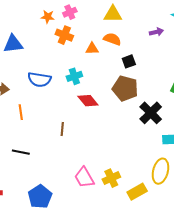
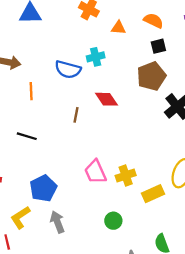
orange semicircle: (112, 39) -> (154, 21), moved
blue semicircle: (39, 80) -> (68, 69), moved
brown pentagon: (125, 88) -> (151, 76), turned 30
red diamond: (88, 101) -> (106, 99), moved

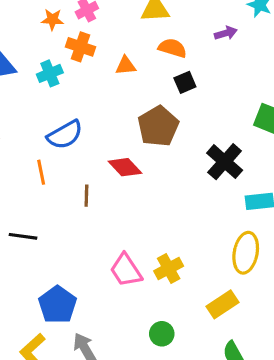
cyan cross: (96, 57) -> (50, 73), moved
blue semicircle: (68, 69) -> (65, 135), turned -35
brown pentagon: (151, 76) -> (158, 126), moved
orange line: (31, 91) -> (41, 172), moved
yellow rectangle: (153, 194) -> (222, 304), moved

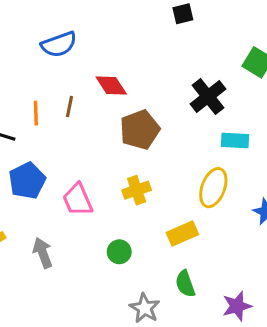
brown pentagon: (158, 126) -> (140, 130), moved
orange line: (41, 172) -> (36, 113), moved
pink trapezoid: (126, 270) -> (78, 200), moved
blue pentagon: (58, 305) -> (27, 181), moved

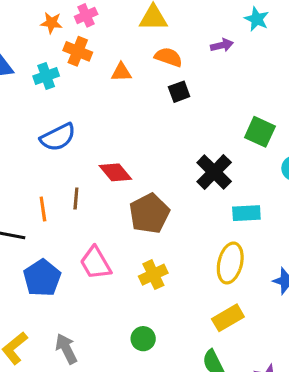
pink trapezoid: (78, 200) -> (96, 263), moved
yellow rectangle: (182, 234) -> (228, 318), moved

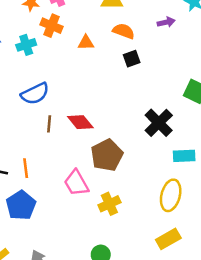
brown line: (76, 198) -> (49, 124), moved
orange line: (43, 209) -> (26, 168), moved
pink trapezoid: (96, 263) -> (76, 183), moved

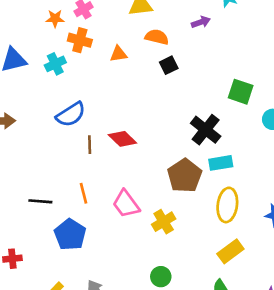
brown pentagon: (107, 155) -> (185, 176), moved
cyan rectangle: (184, 156) -> (221, 163), moved
orange line: (26, 168) -> (84, 193), moved

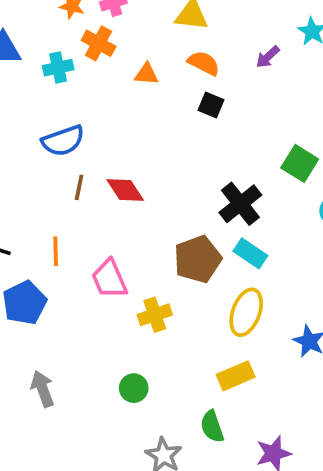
purple arrow: (201, 22) -> (268, 57), turned 144
black square: (169, 65) -> (211, 105), turned 36
cyan rectangle: (221, 163) -> (250, 253), turned 30

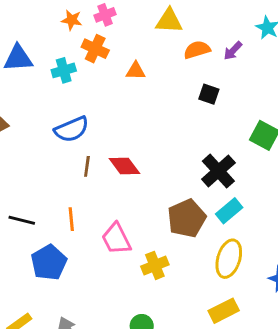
orange semicircle: (204, 63) -> (197, 50), moved, turned -40
black square: (211, 105) -> (209, 94), moved
cyan rectangle: (250, 253) -> (229, 211), turned -70

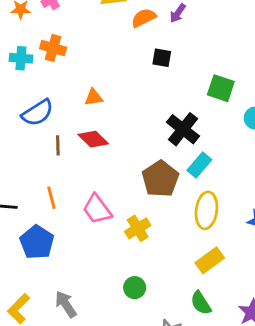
orange cross: (95, 49) -> (53, 48), moved
cyan cross: (64, 70) -> (21, 58), turned 30
orange triangle: (136, 71) -> (94, 97), moved

